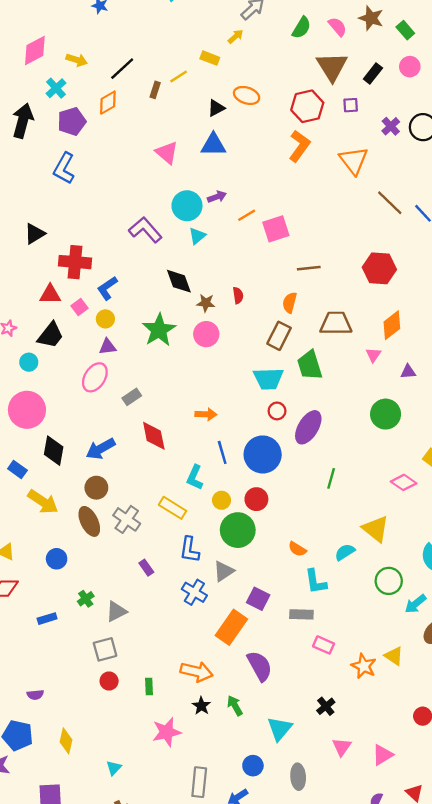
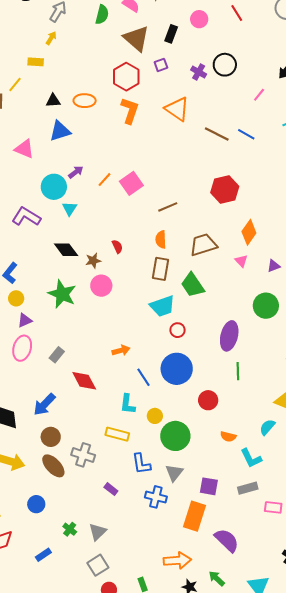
orange ellipse: (247, 95) -> (85, 101), moved
black triangle: (216, 108) -> (53, 101), turned 42
purple ellipse: (308, 427) -> (229, 336), moved
red circle: (256, 499) -> (208, 400), moved

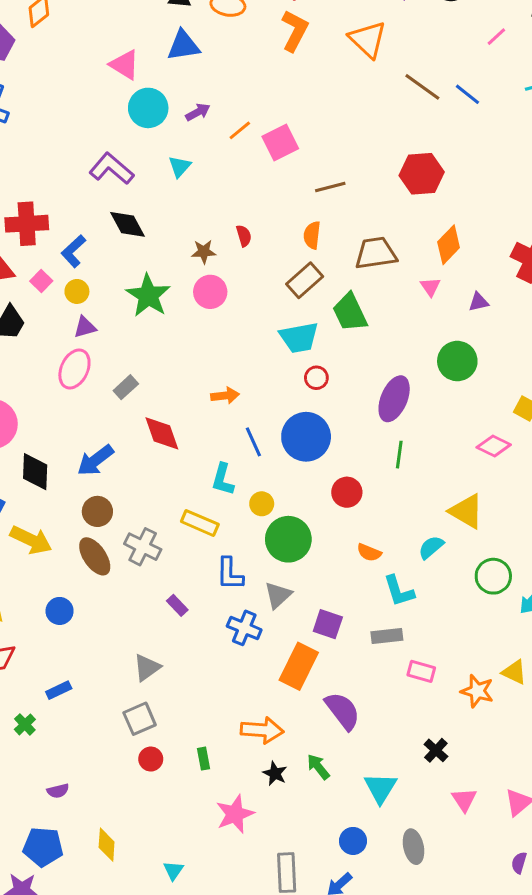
cyan circle: (54, 187) -> (148, 108), moved
black diamond: (66, 250) -> (127, 224), moved
brown rectangle: (160, 269) -> (305, 280), turned 30
green cross: (70, 529) -> (25, 724), moved

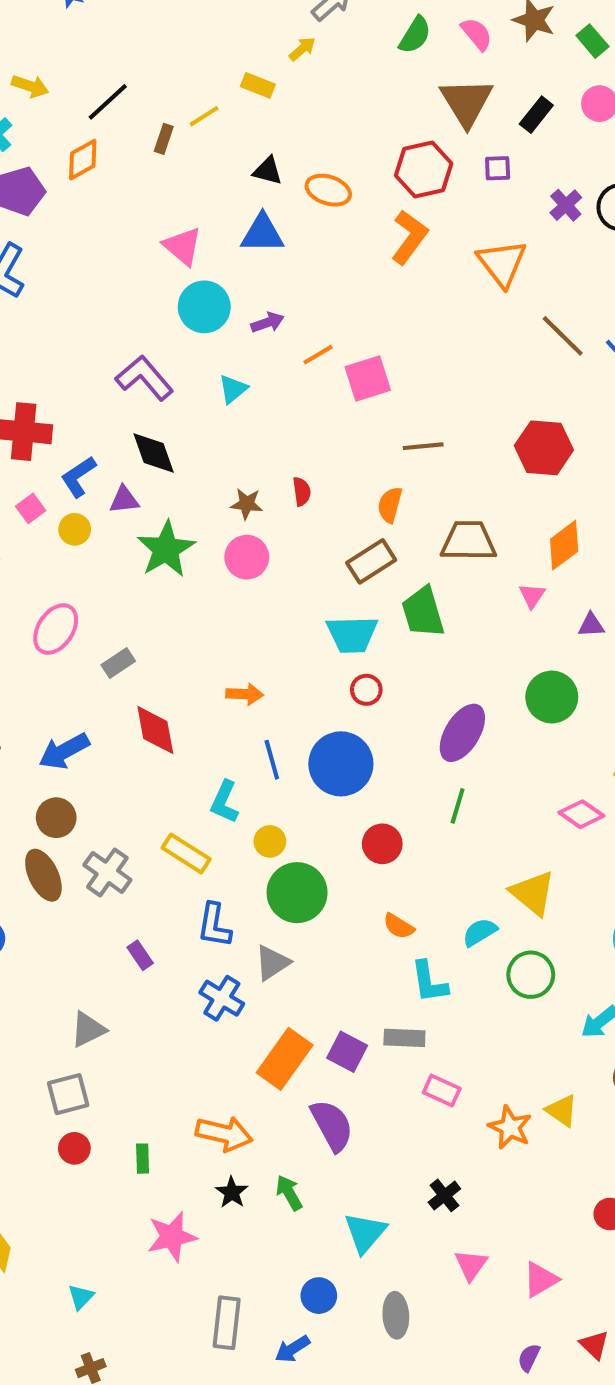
purple triangle: (85, 327) -> (124, 500), moved
green circle: (493, 576) -> (531, 975), moved
purple square: (328, 624) -> (347, 1052), moved

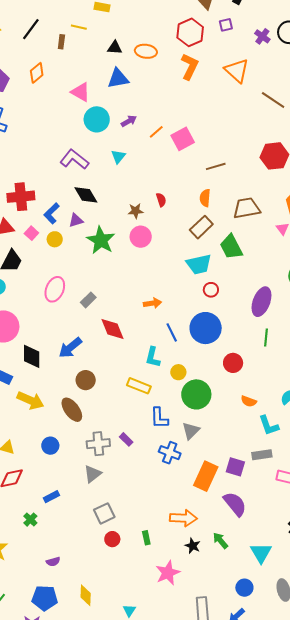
yellow line: (204, 116) -> (79, 27), turned 56
orange diamond: (83, 160) -> (37, 73), moved
brown circle: (56, 818) -> (86, 380), moved
gray cross: (107, 872) -> (98, 444), moved, turned -30
gray triangle: (88, 1029) -> (93, 474), moved

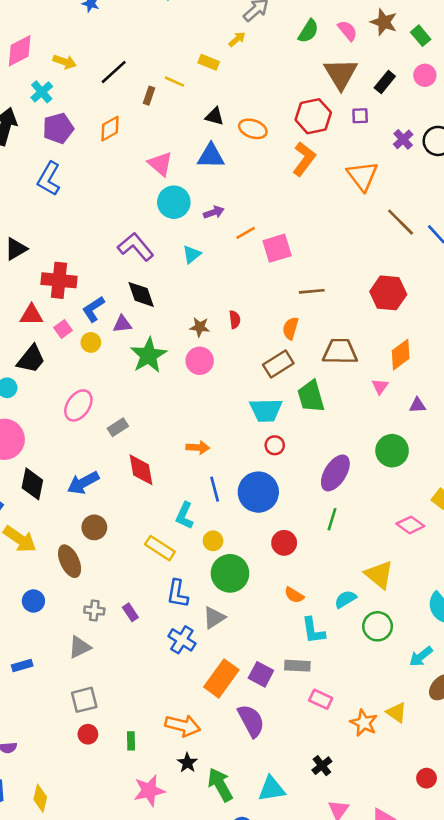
gray cross: (98, 444) -> (94, 611), size x0.7
green arrow: (220, 541) -> (220, 785), moved, size x1.5
cyan triangle: (261, 553) -> (272, 789), turned 40

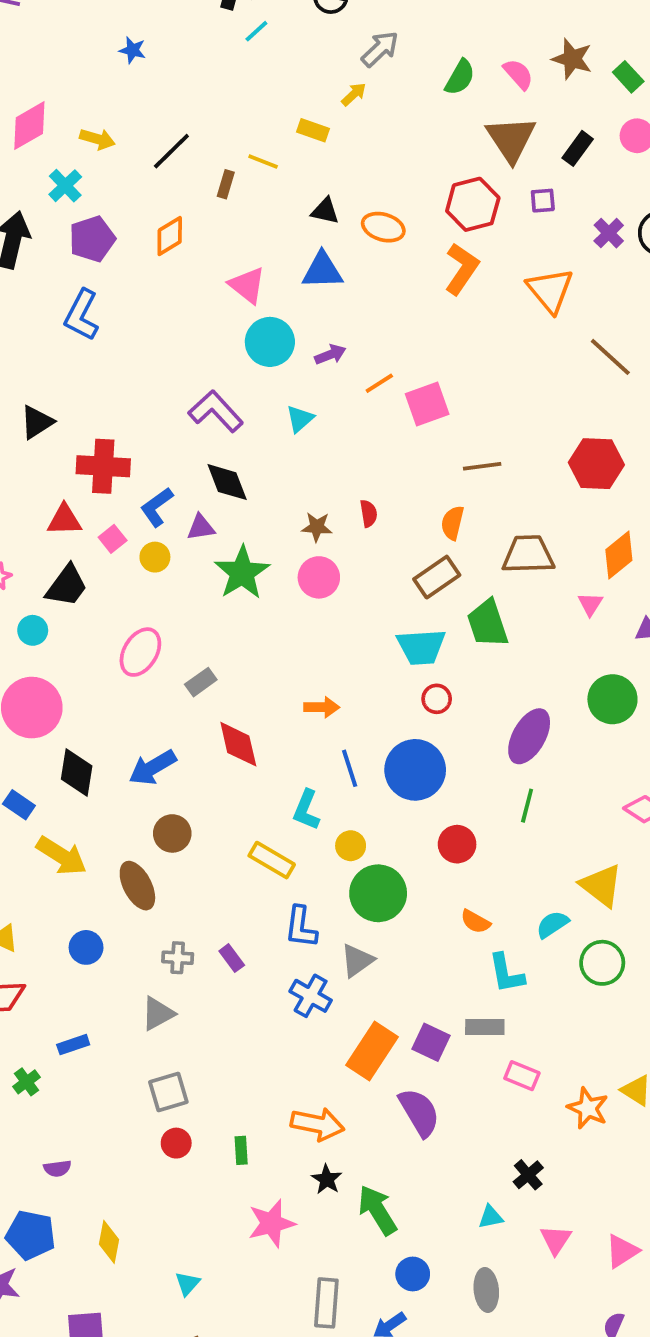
cyan triangle: (272, 789) -> (491, 1217), moved, size x0.6

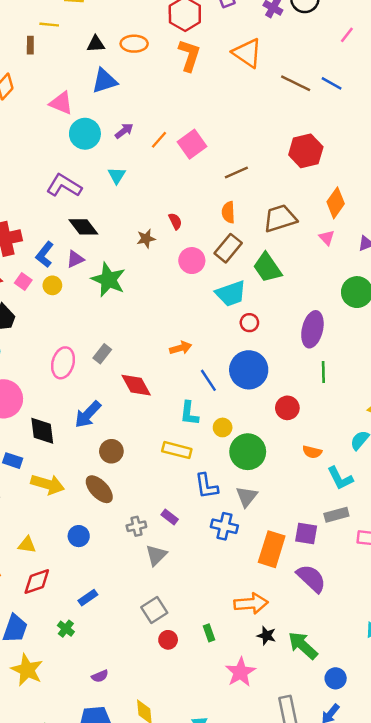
pink circle: (319, 577) -> (192, 261), moved
pink ellipse: (140, 652) -> (63, 363), moved
gray triangle: (158, 1013) -> (156, 555), moved

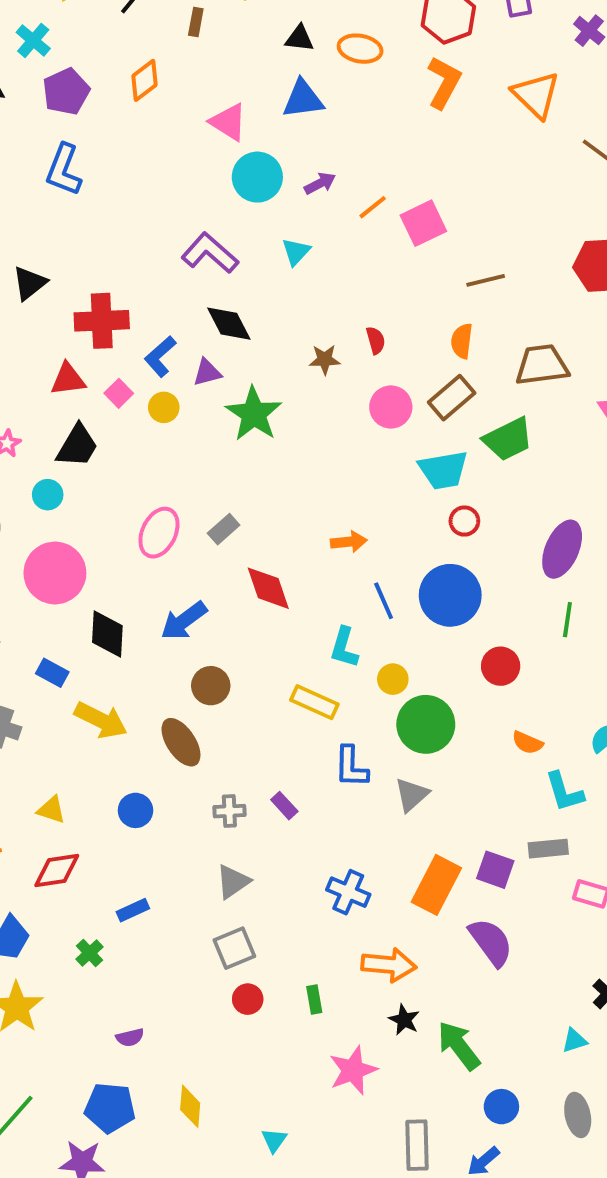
green trapezoid: (267, 268) -> (508, 439), turned -92
blue cross: (224, 526) -> (348, 892), moved
gray triangle: (156, 555) -> (233, 882), moved

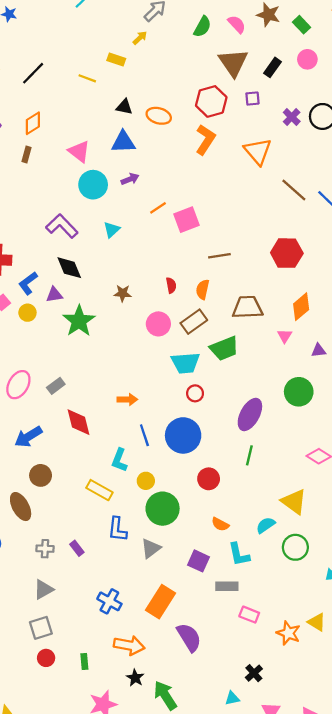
brown rectangle: (196, 22) -> (27, 154), moved
purple arrow: (320, 183) -> (130, 179), moved
red semicircle: (376, 340) -> (171, 285), moved
purple square: (495, 870) -> (199, 561), moved

